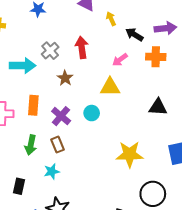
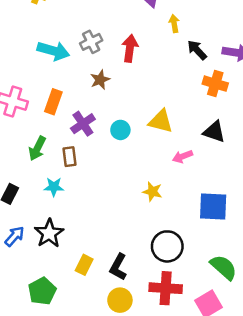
pink arrow: (120, 60) -> (183, 156), moved
yellow triangle: (110, 87) -> (161, 121), moved
black triangle: (158, 107) -> (214, 132), moved
yellow star: (130, 154) -> (152, 192), size x0.6

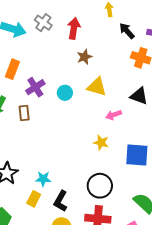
gray cross: (91, 42) -> (43, 23), turned -30
brown star: (100, 80) -> (84, 57), moved
cyan star: (54, 187) -> (43, 179), moved
yellow star: (152, 192) -> (101, 143), moved

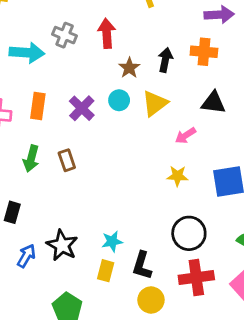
black arrow: (127, 31) -> (165, 60), moved, turned 66
purple cross: (35, 87) -> (82, 108), moved
yellow triangle: (97, 87) -> (155, 103), turned -40
cyan circle: (65, 93) -> (119, 100), moved

